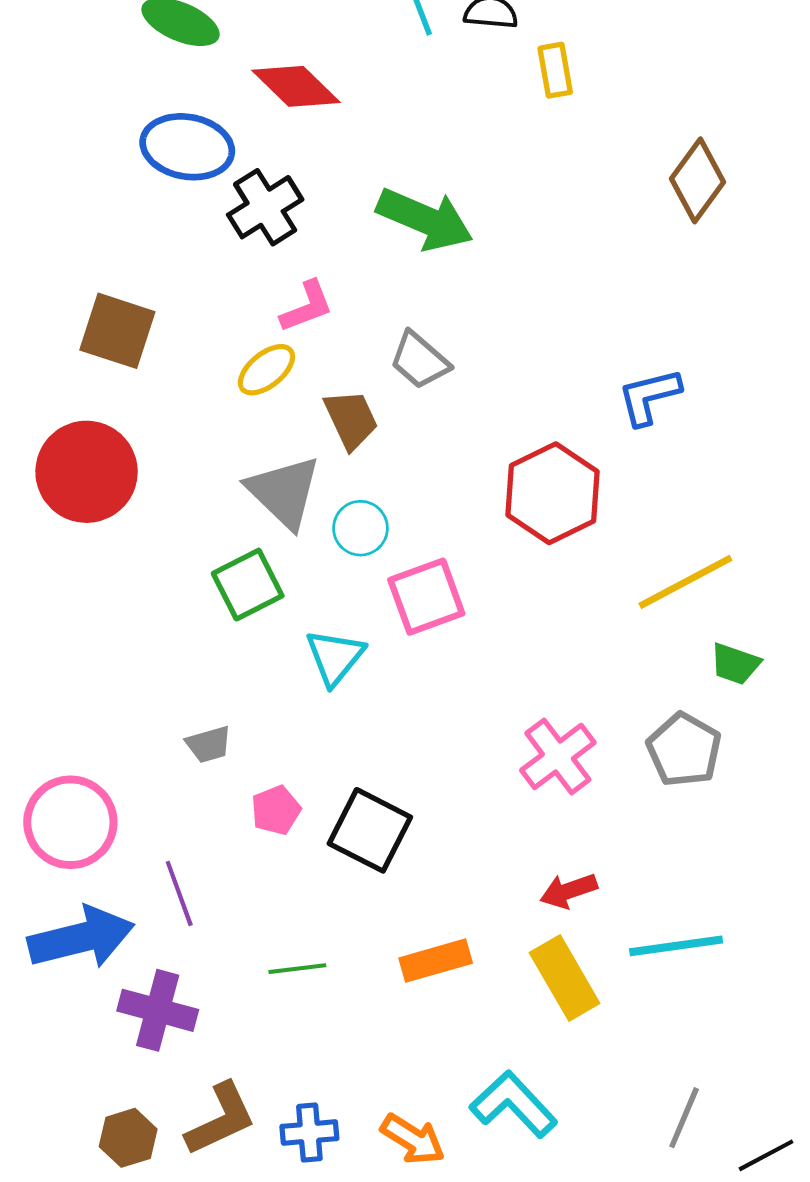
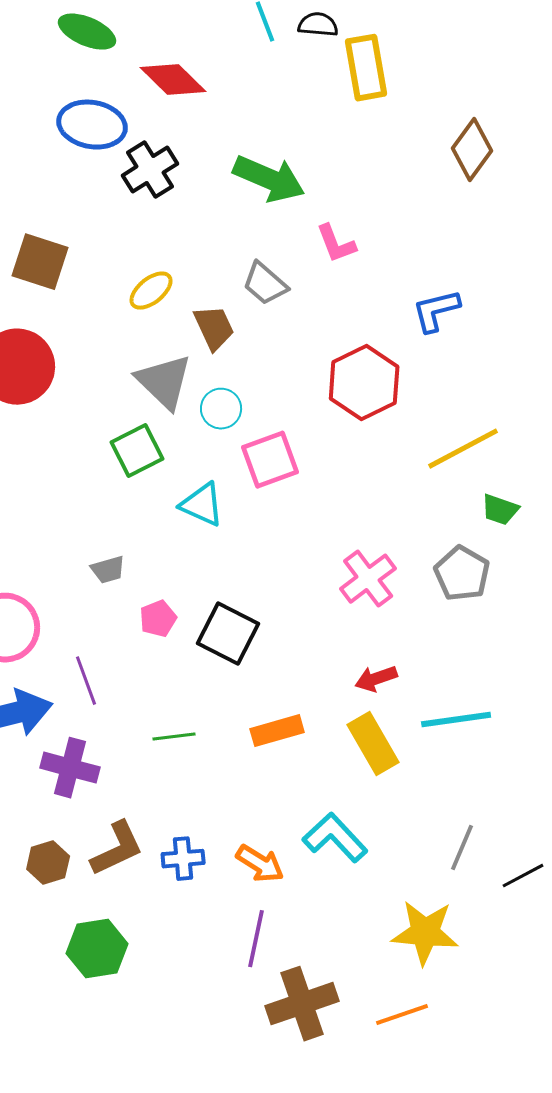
yellow rectangle: (555, 70) -> (366, 68), size x1.6
pink L-shape: (307, 307) -> (336, 244), moved, turned 90
cyan triangle: (335, 657) -> (202, 505), turned -45

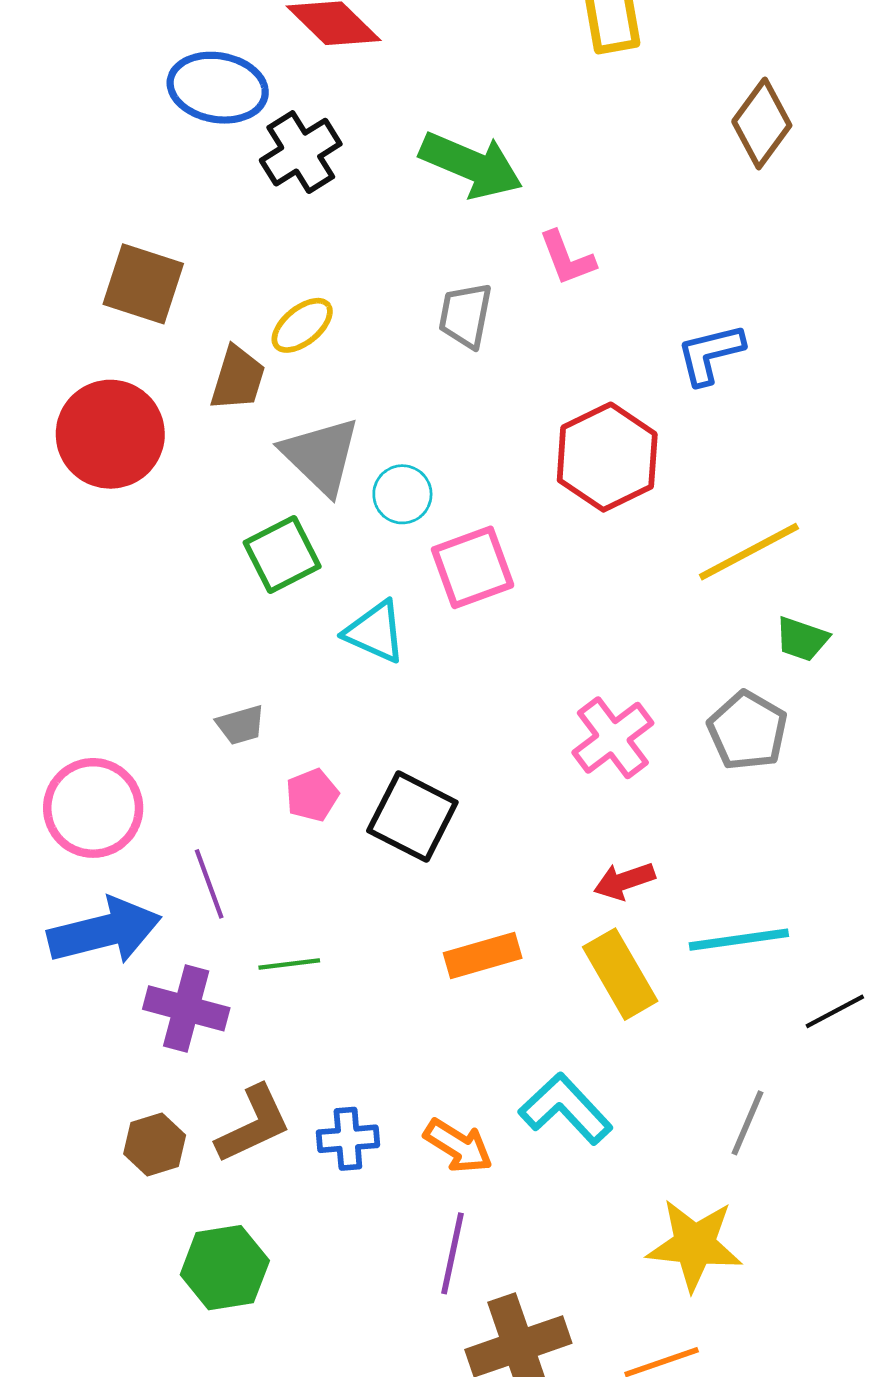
gray trapezoid: (265, 284) -> (465, 315), turned 60
brown trapezoid: (214, 328) -> (238, 378), moved, turned 42
green line: (174, 737) -> (289, 964), moved
black line: (523, 876) -> (835, 1011), moved

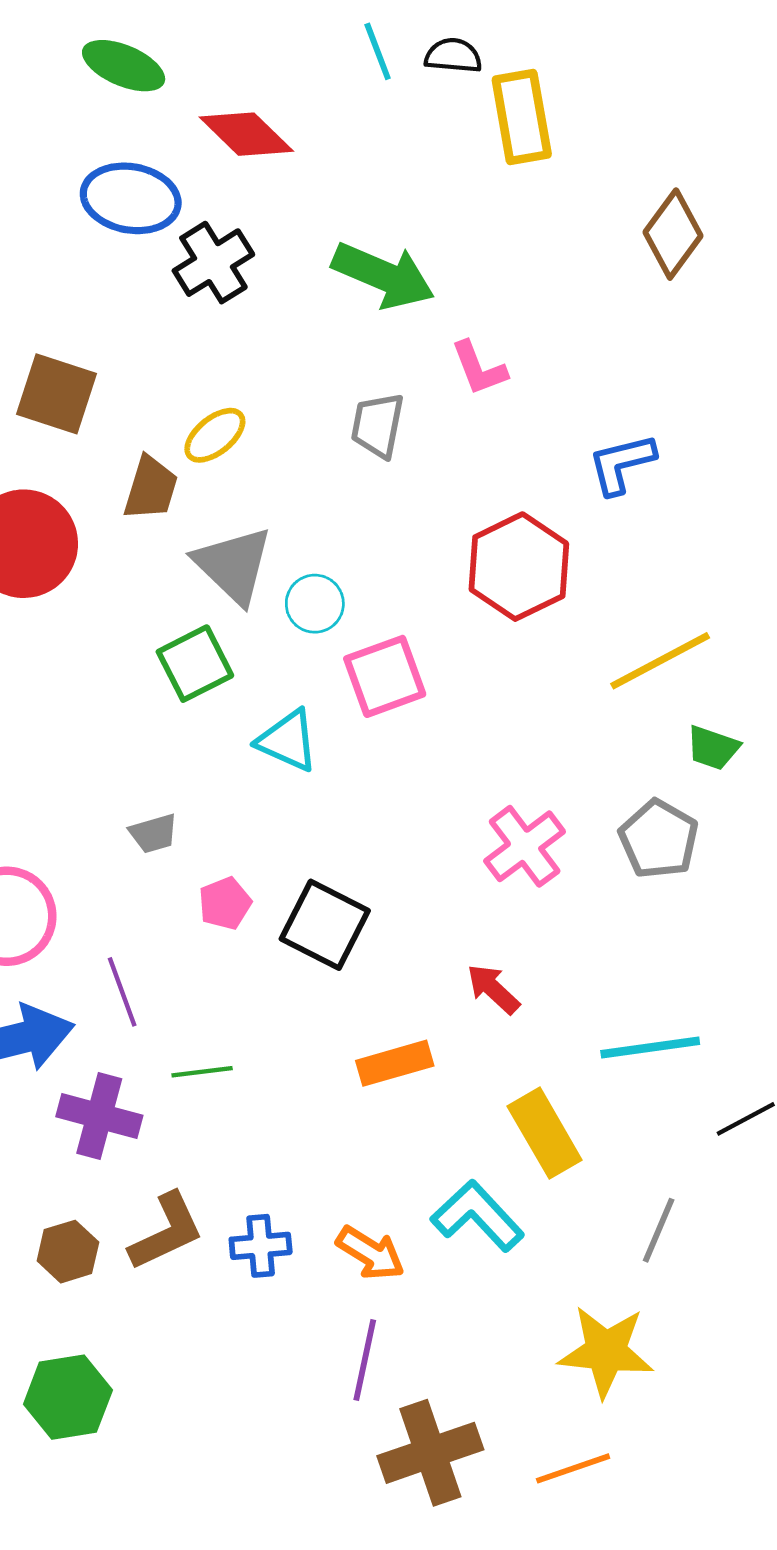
red arrow: (624, 881) -> (493, 989), moved, turned 62
yellow rectangle: (620, 974) -> (545, 1133), moved
green hexagon: (225, 1268) -> (68, 1397), moved

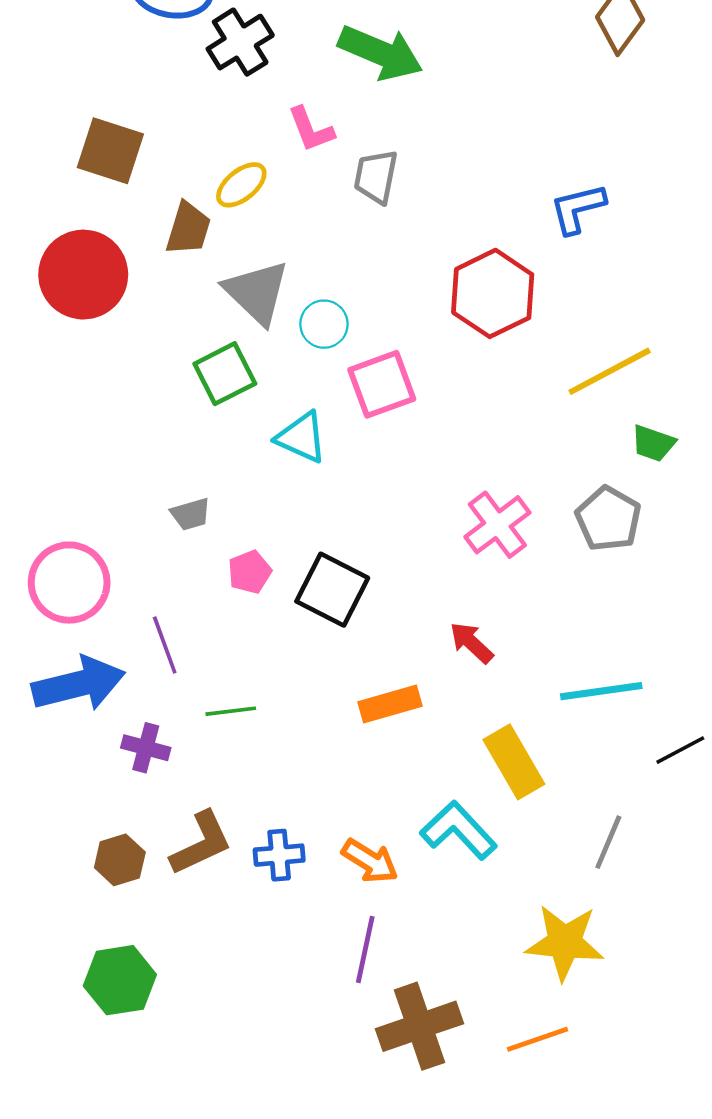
pink L-shape: (479, 368) -> (311, 129), moved
purple cross: (99, 1116) -> (146, 748), size x0.7

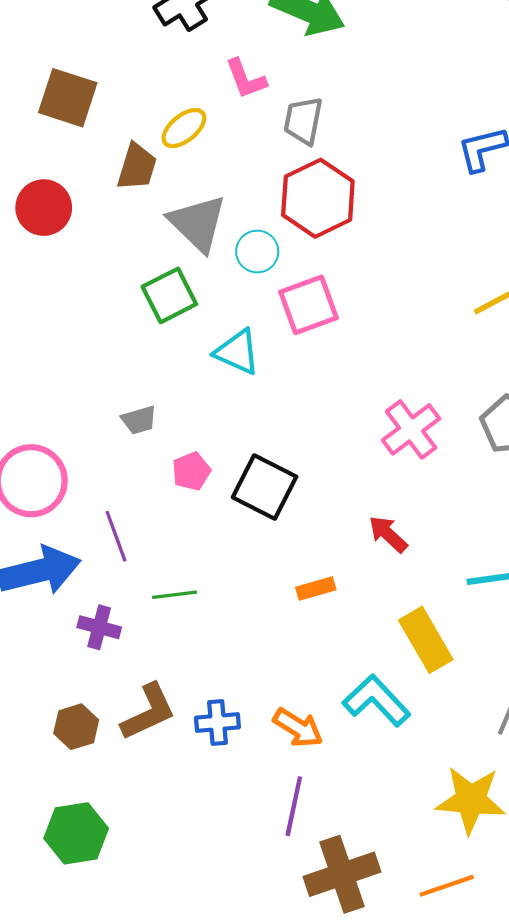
red circle: (83, 275) -> (44, 208), size x0.7
red hexagon: (493, 293) -> (318, 198), moved
orange rectangle: (390, 704) -> (316, 589), size x0.7

